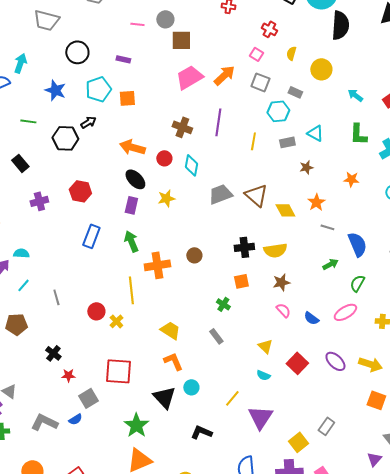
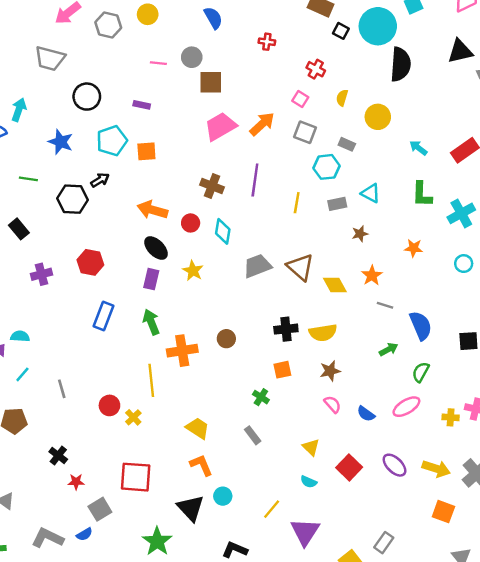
yellow star: (166, 198) -> (193, 271), turned -30

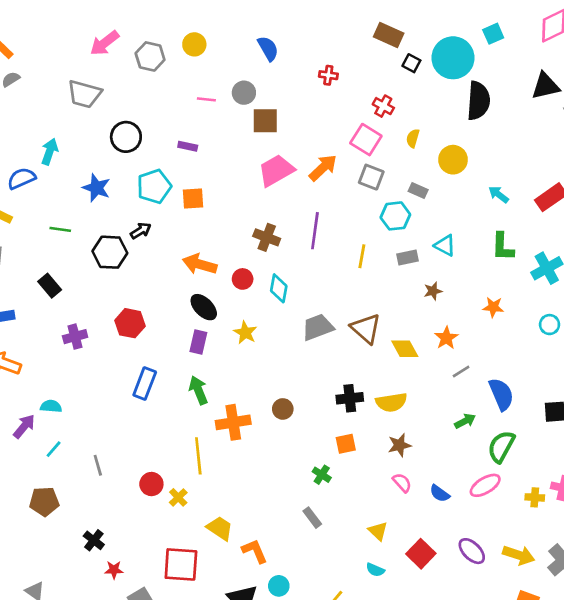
pink square: (300, 99) -> (366, 140), size x1.6
gray line: (385, 305) -> (461, 371), turned -49
green semicircle: (421, 372) -> (501, 446), size x1.4
yellow trapezoid: (198, 428) -> (220, 528), moved

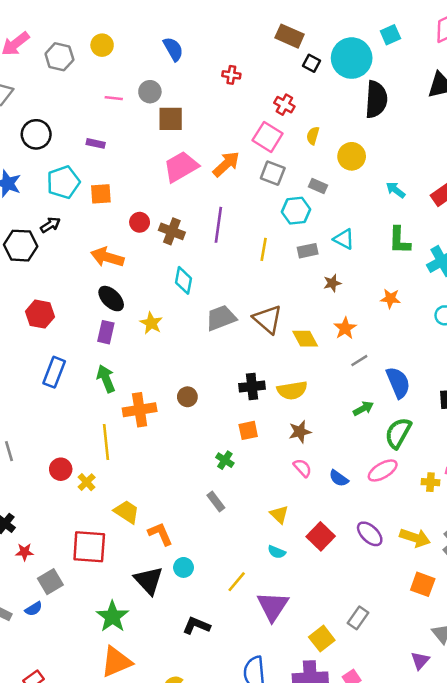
red circle: (243, 279) -> (140, 222), moved

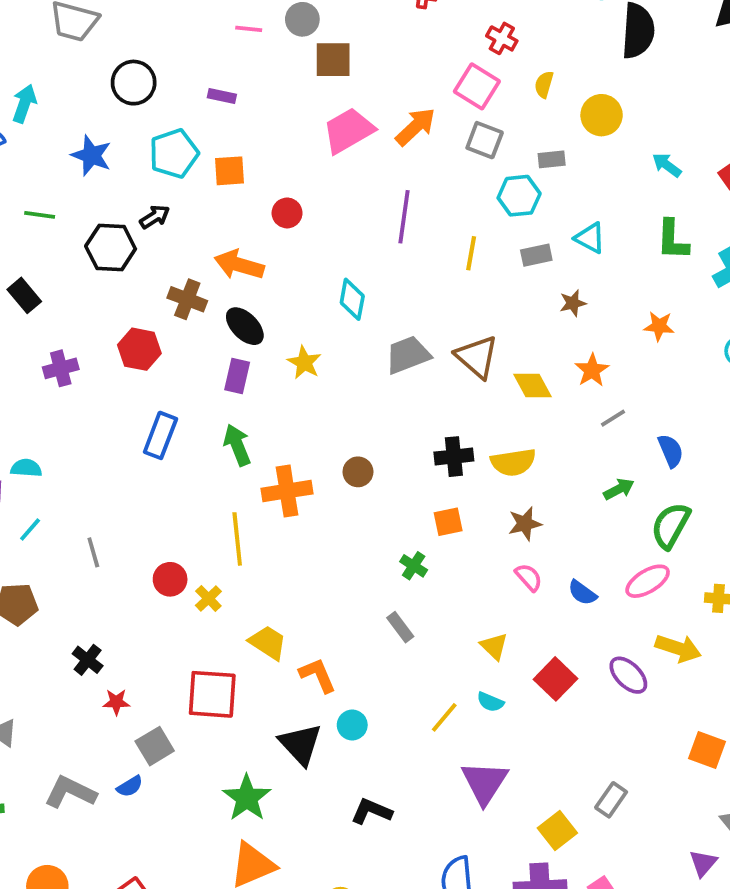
gray rectangle: (318, 186) -> (552, 159), turned -30
brown cross: (172, 231) -> (187, 299), moved
blue semicircle: (398, 383) -> (671, 451), size x0.7
yellow arrow: (415, 538) -> (678, 648), moved
yellow line: (237, 582) -> (444, 717), moved

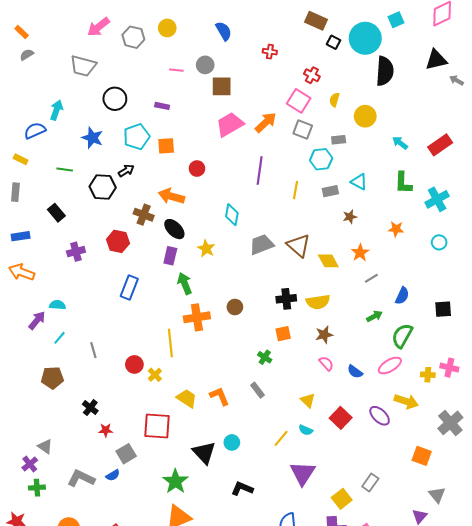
green arrow: (237, 445) -> (185, 283), moved
blue semicircle: (671, 451) -> (402, 296), turned 48
orange L-shape: (318, 675) -> (220, 396), moved

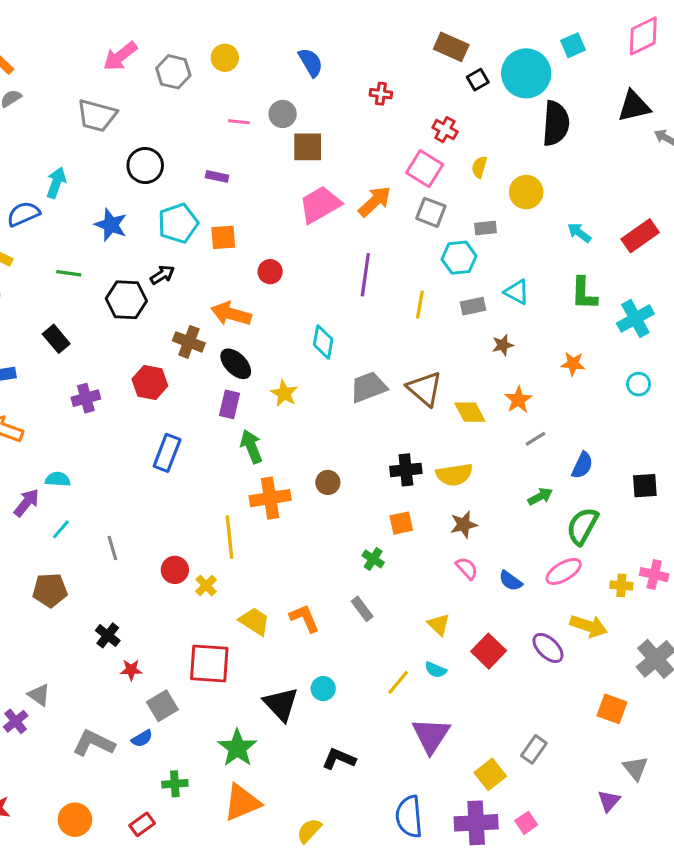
black square: (333, 42) -> (478, 80), turned 32
green cross: (37, 488) -> (175, 784), moved

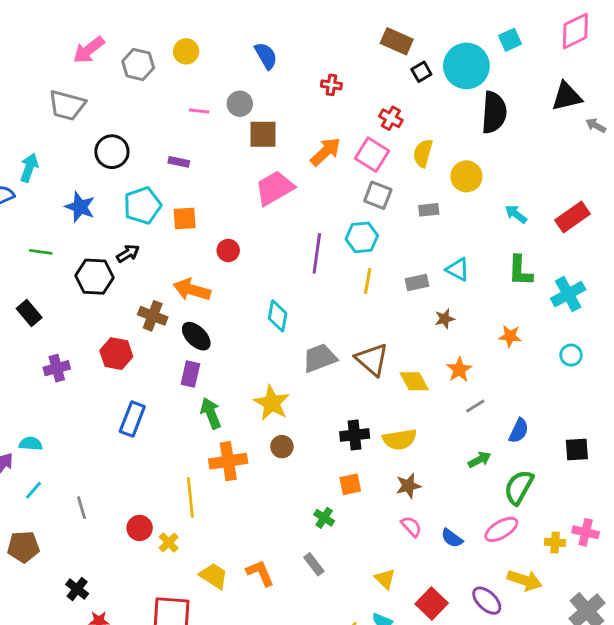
yellow semicircle: (479, 167) -> (423, 153), size x1.4
orange arrow: (375, 201) -> (326, 152), moved
cyan hexagon: (459, 258) -> (362, 237), moved
yellow star: (284, 393) -> (272, 403), moved, size x1.4

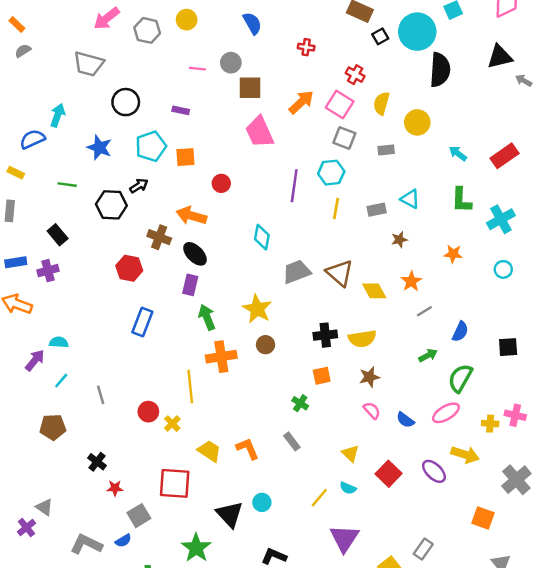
pink trapezoid: (275, 188) -> (260, 132), turned -84
purple cross: (57, 368) -> (48, 271), moved

